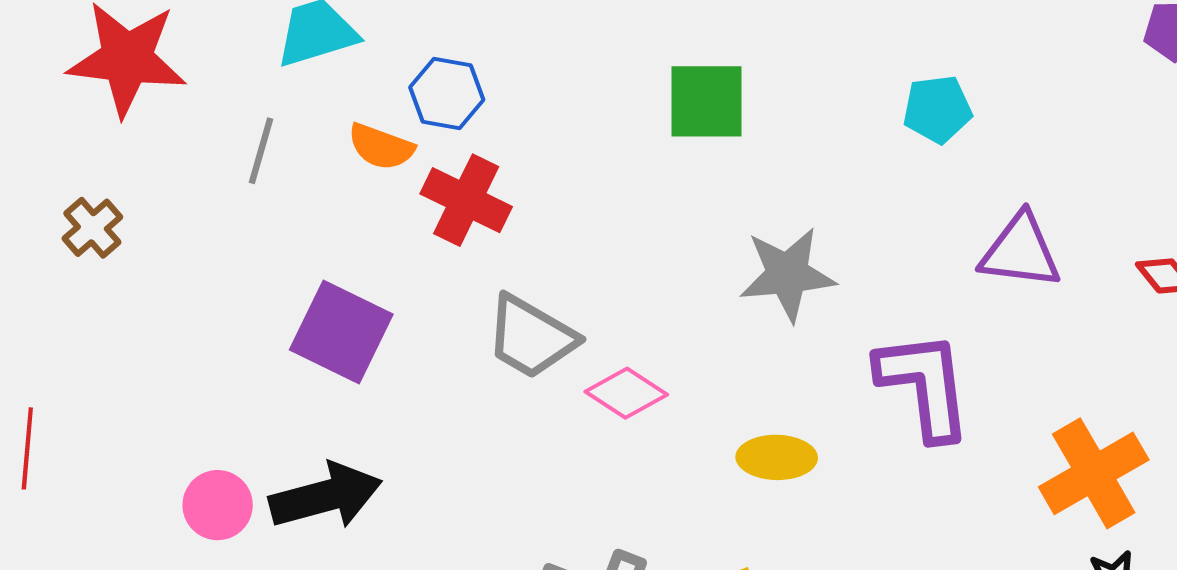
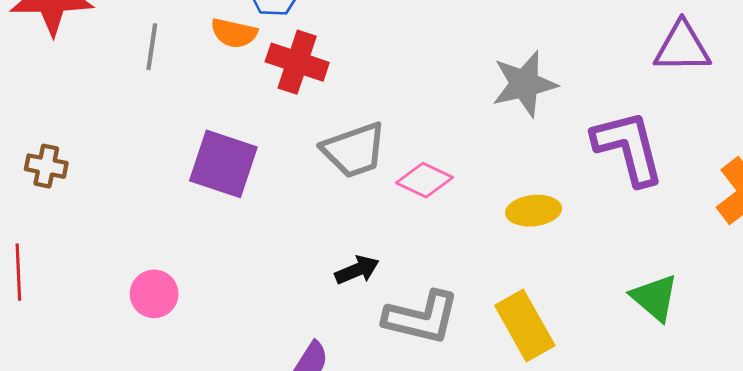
brown cross: (92, 228) -> (46, 166), moved, turned -30
gray trapezoid: (531, 337) -> (354, 150), turned -42
black arrow: (326, 496) -> (357, 270), moved, size x0.6

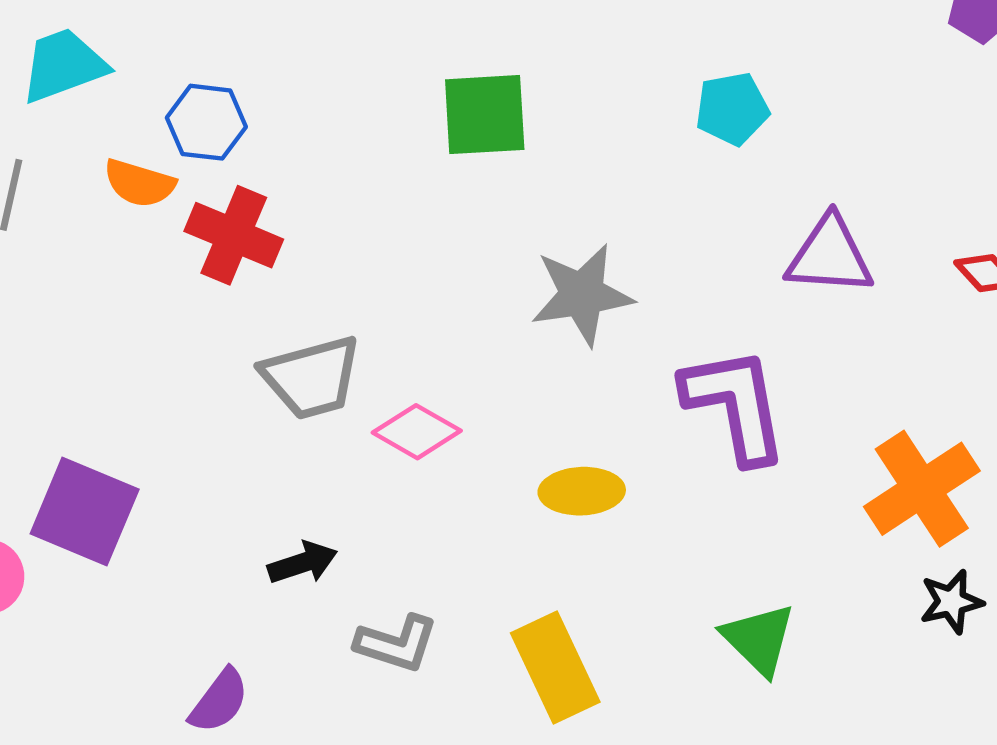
purple square: (223, 164) -> (85, 512), moved
gray L-shape: (421, 318) -> (397, 643), size x0.7

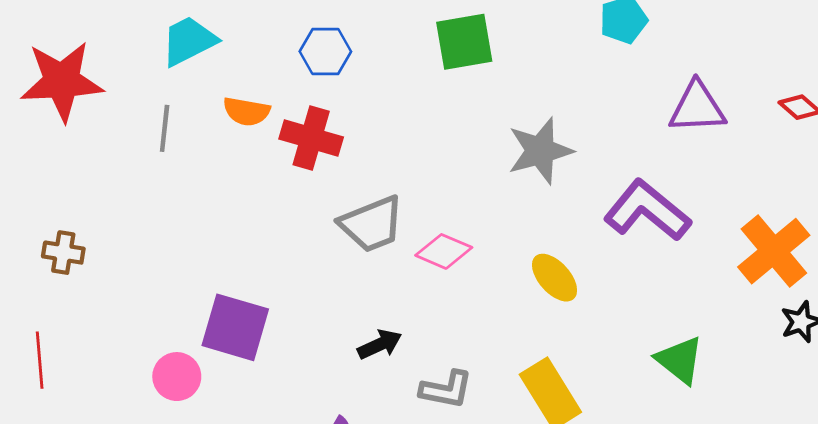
blue hexagon: (206, 122) -> (325, 52), moved
purple L-shape: (735, 405) -> (647, 211), turned -34
yellow ellipse: (582, 491) -> (555, 278), turned 57

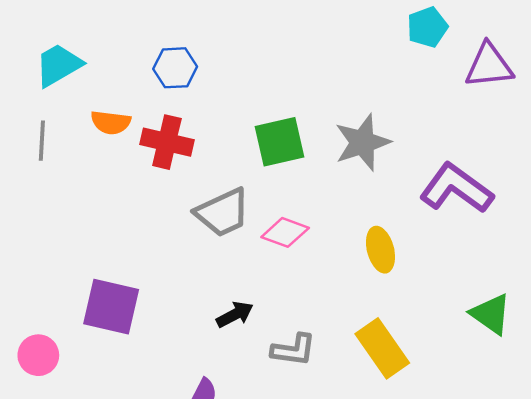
green square: (464, 42) -> (279, 142), moved
purple triangle: (697, 107) -> (489, 66), moved
yellow ellipse: (555, 278) -> (380, 250), turned 30
pink circle: (177, 377) -> (38, 355), moved

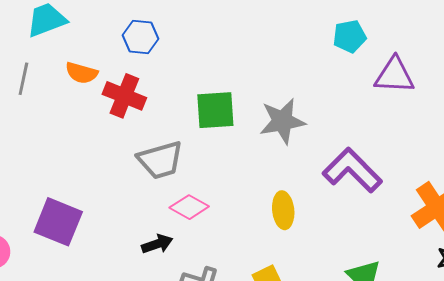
pink diamond: (285, 232) -> (189, 207), moved

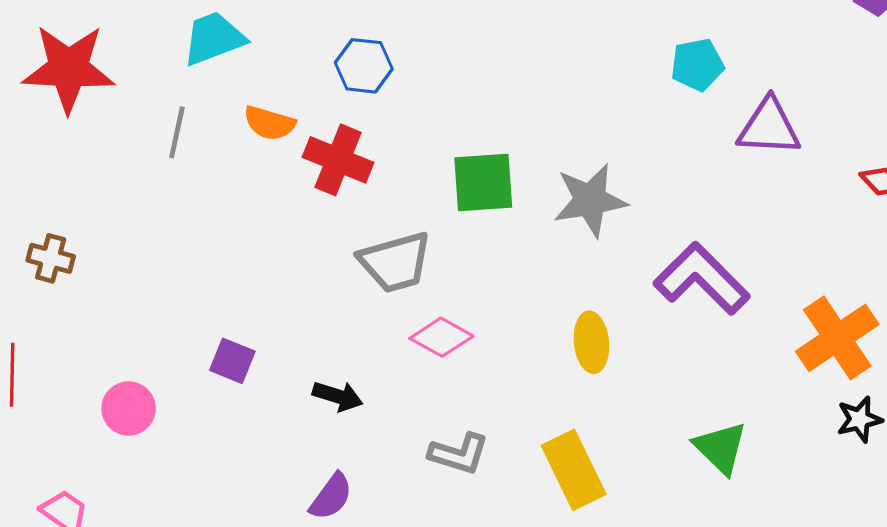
purple square: (58, 222) -> (232, 361), size x0.6
black arrow: (157, 244) -> (338, 396), moved, turned 36

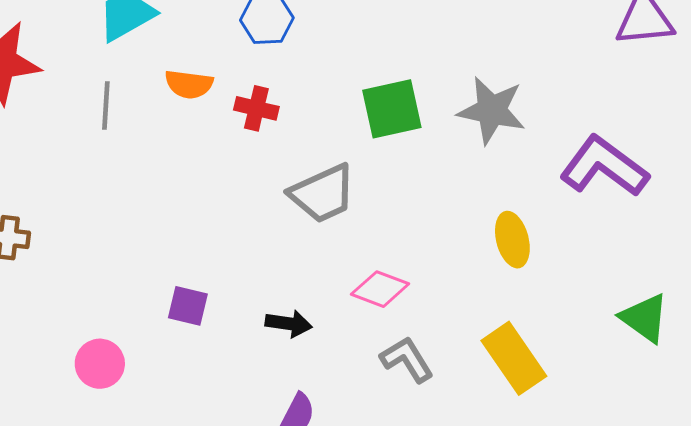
red cross: (338, 160) -> (256, 108), size x0.7
gray star: (590, 200) -> (492, 110), turned 30
pink diamond: (441, 337) -> (380, 289), moved
gray L-shape: (459, 454) -> (407, 359), turned -130

